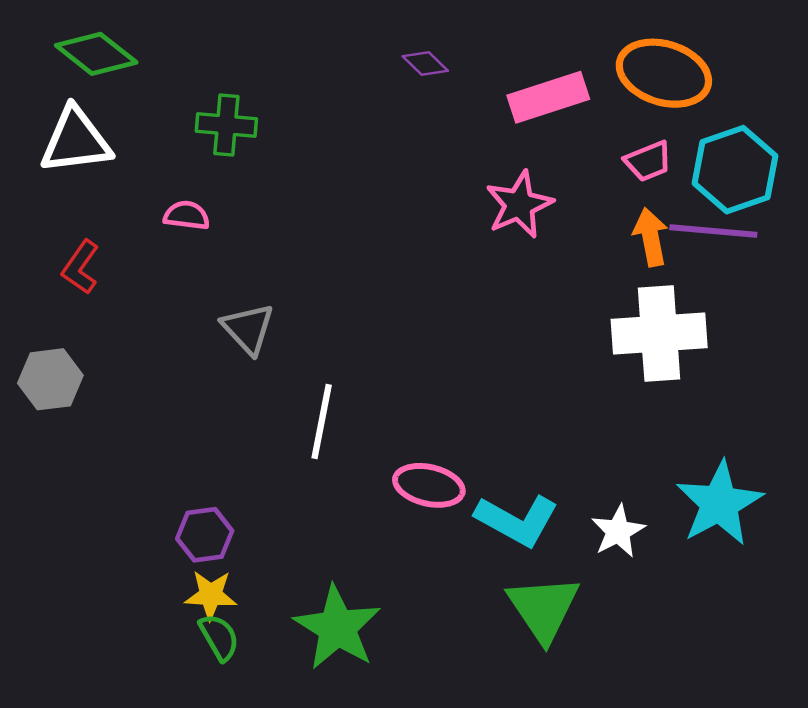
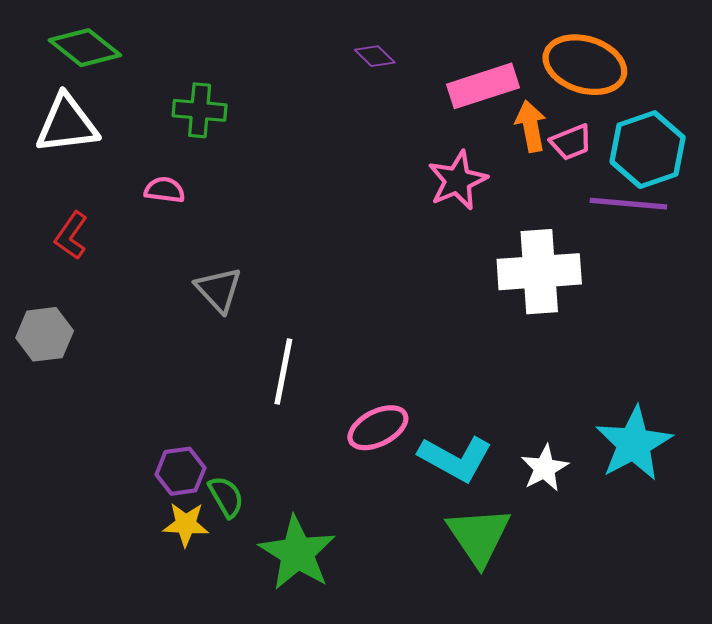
orange arrow: (651, 237) -> (531, 126), moved
white cross: (659, 334) -> (539, 272), moved
pink ellipse: (429, 485) -> (378, 428), turned -40
green semicircle: (219, 637) -> (226, 497), moved

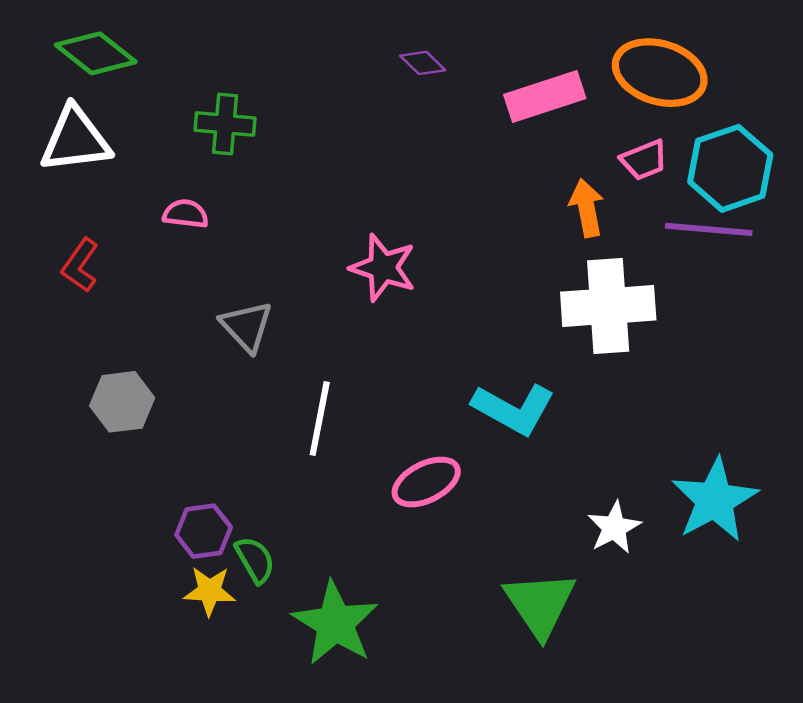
orange arrow: (531, 126) -> (587, 208), moved
pink star: (458, 180) -> (383, 268), moved, turned -30
gray hexagon: (45, 334) -> (122, 402), moved
cyan L-shape: (455, 458) -> (514, 409), moved

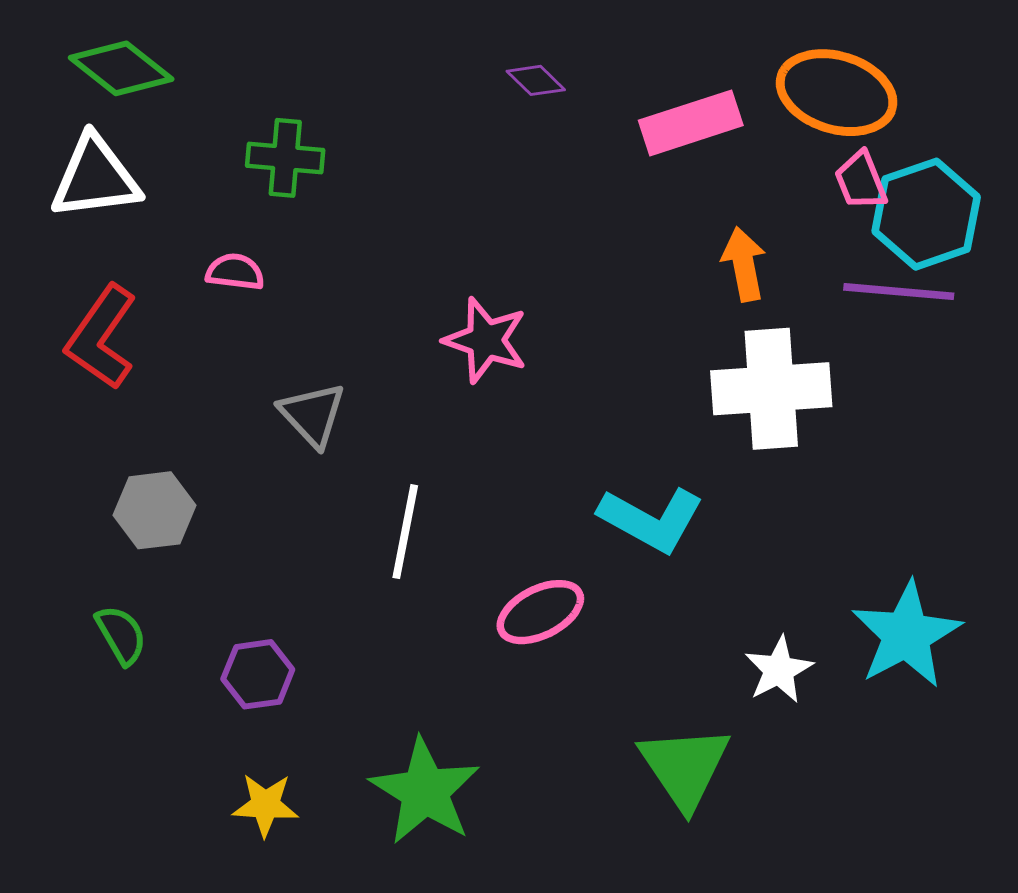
pink trapezoid: (644, 160) -> (861, 181), moved, turned 90
red L-shape: (80, 265) -> (101, 337), size x1.5
green semicircle: (255, 560) -> (121, 635), moved
yellow star: (210, 591) -> (265, 805), moved

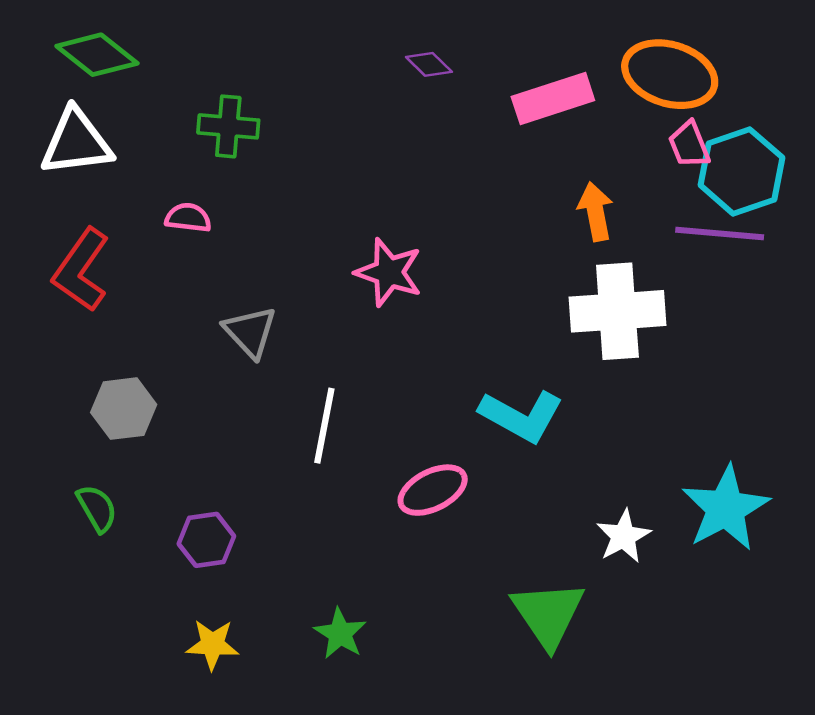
green star: (425, 791) -> (340, 634), size x0.6

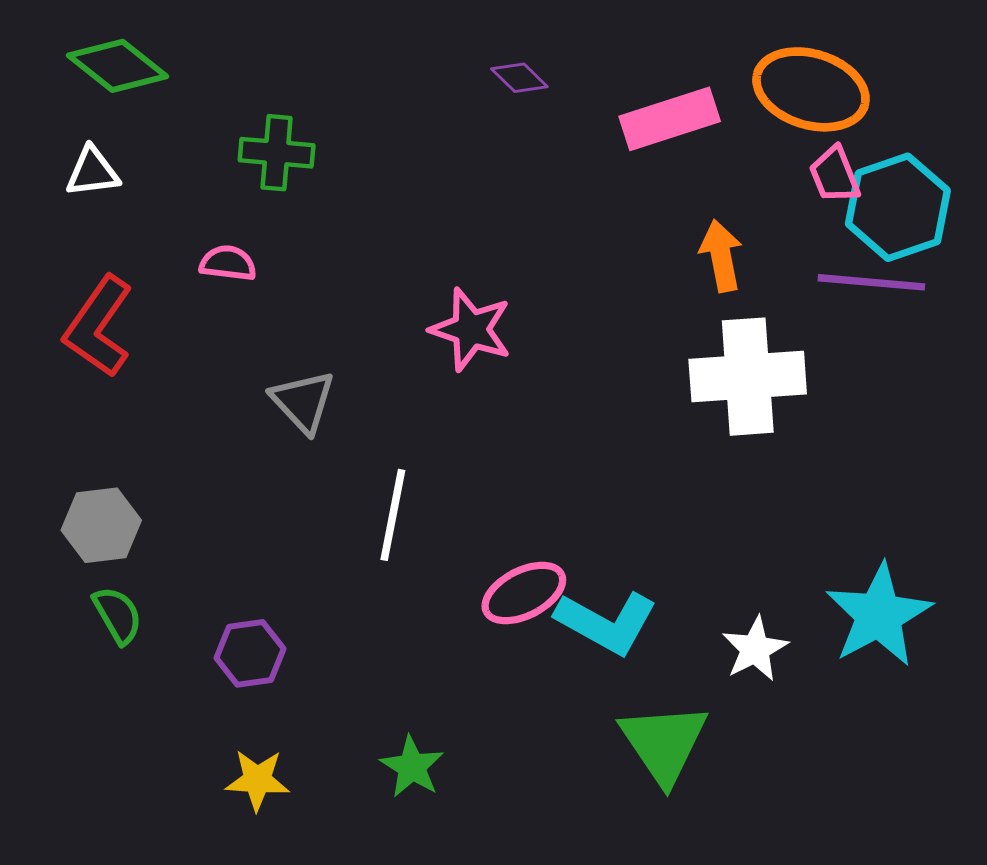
white triangle: (76, 142) -> (92, 172), size x0.6
gray hexagon: (124, 409) -> (101, 525), moved
cyan L-shape: (521, 416) -> (606, 622), moved

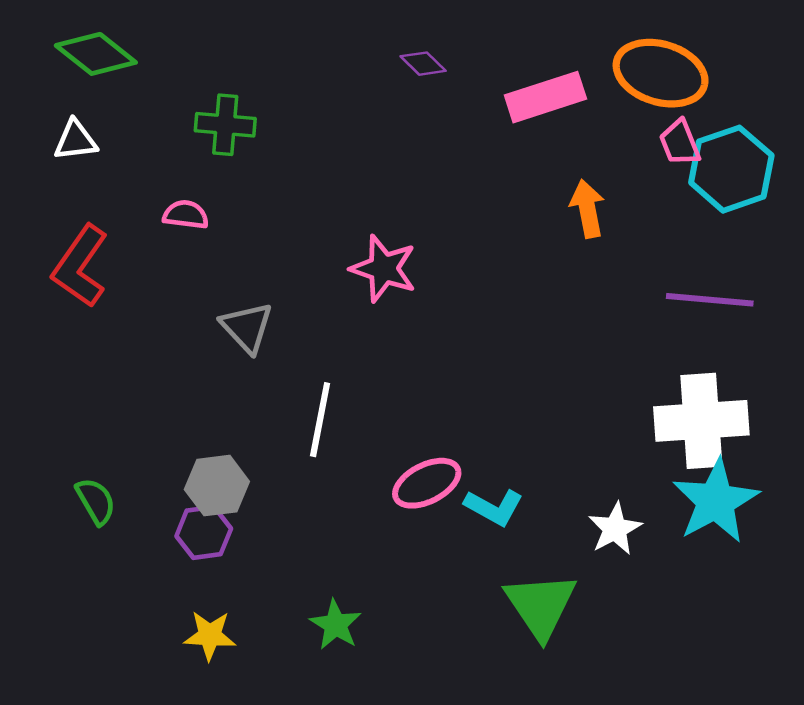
purple line: (871, 282) -> (710, 300), moved
white cross: (748, 377) -> (701, 421), moved
gray hexagon: (101, 525) -> (217, 486), moved
cyan L-shape: (606, 622) -> (494, 507), size x0.7

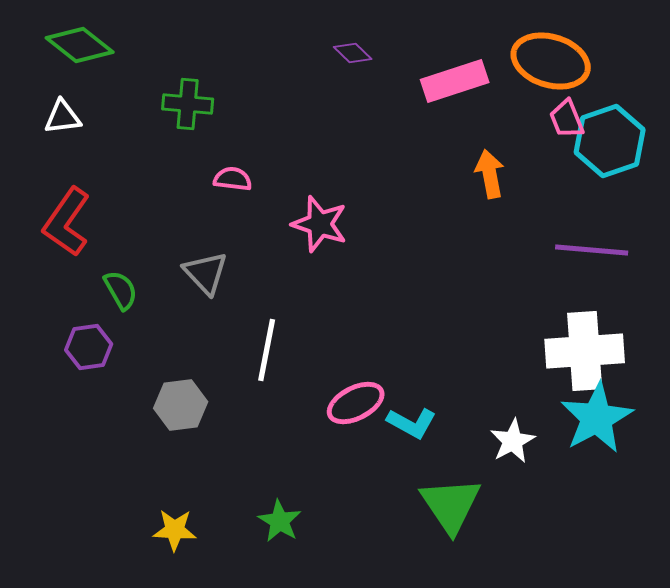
pink semicircle: (186, 215) -> (233, 179), moved
green semicircle: (96, 501) -> (121, 290), moved
purple hexagon: (204, 532) -> (89, 347), moved

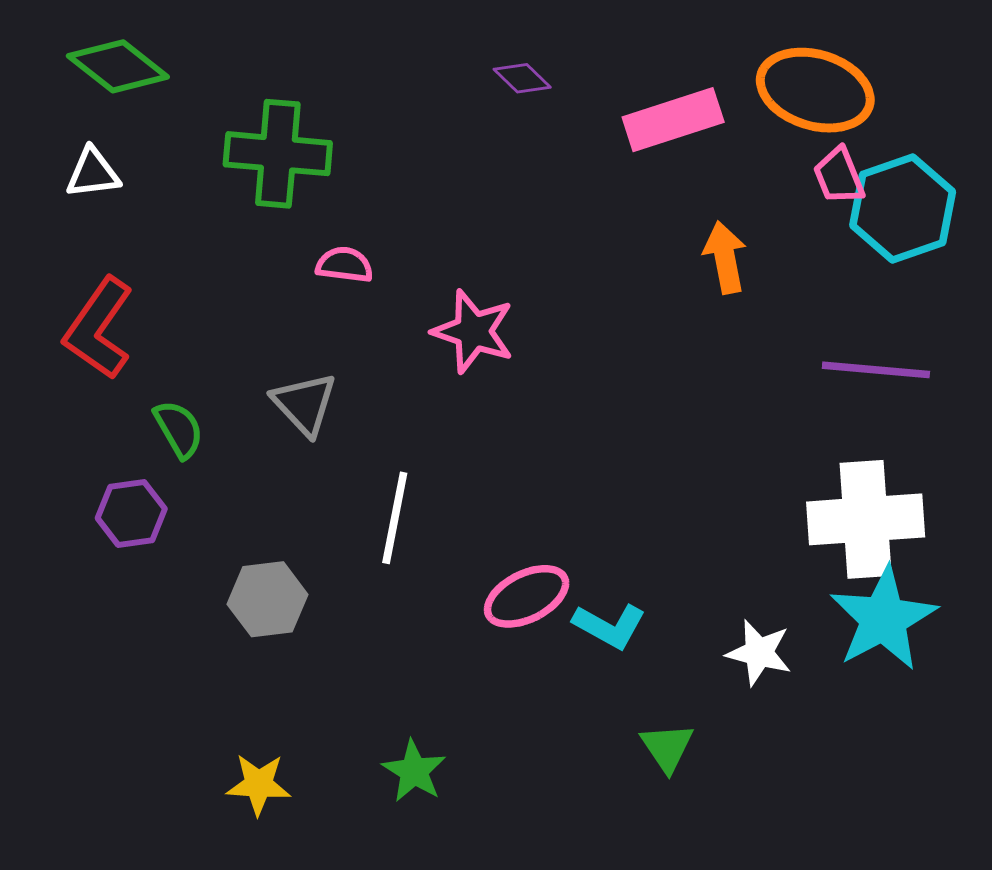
green cross: (188, 104) -> (278, 154), size x1.4
white star: (513, 441) -> (759, 653), turned -30
green triangle: (451, 505) -> (667, 747), size x0.6

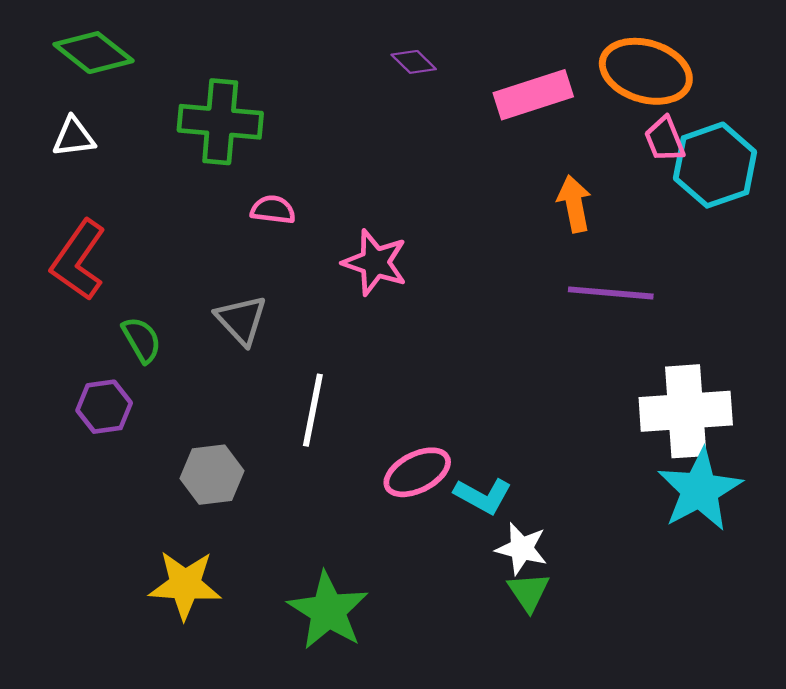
purple line: (876, 370) -> (611, 293), moved
white star: (759, 653) -> (522, 549), moved
green star: (414, 771) -> (328, 611), size x1.6
yellow star: (259, 784) -> (185, 585), moved, size x1.4

